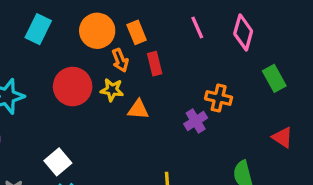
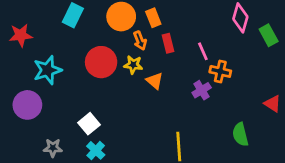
pink line: (197, 27) -> (203, 51), moved
green rectangle: (274, 78) -> (269, 35), moved
orange triangle: (138, 109) -> (155, 81), turned 36

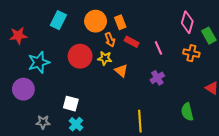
red rectangle: (168, 43) -> (132, 42), turned -48
orange cross: (220, 71) -> (191, 53), moved
white square: (89, 124) -> (71, 104), turned -35

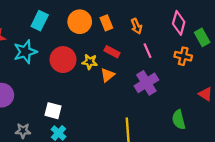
orange arrow: (110, 40) -> (136, 26), moved
red rectangle: (132, 42) -> (112, 52), moved
cyan star: (39, 62) -> (25, 52), moved
orange triangle: (121, 71) -> (108, 75), turned 40
purple cross: (157, 78) -> (146, 83), size x1.5

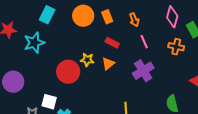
red circle: (63, 60) -> (68, 72), moved
yellow star: (90, 62) -> (87, 60), moved
white square: (53, 111) -> (49, 102), moved

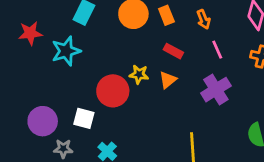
purple circle: (13, 82) -> (43, 121), moved
white square: (49, 102) -> (84, 118), moved

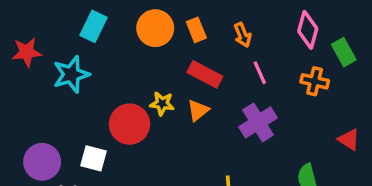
red rectangle: (173, 51) -> (205, 74), size x1.4

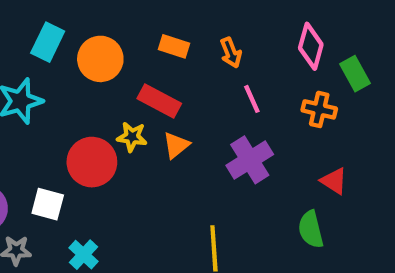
orange circle: (155, 28) -> (100, 59), moved
orange rectangle: (196, 30) -> (174, 46), turned -50
red rectangle: (205, 74) -> (159, 101), moved
red triangle: (349, 140) -> (334, 181), moved

